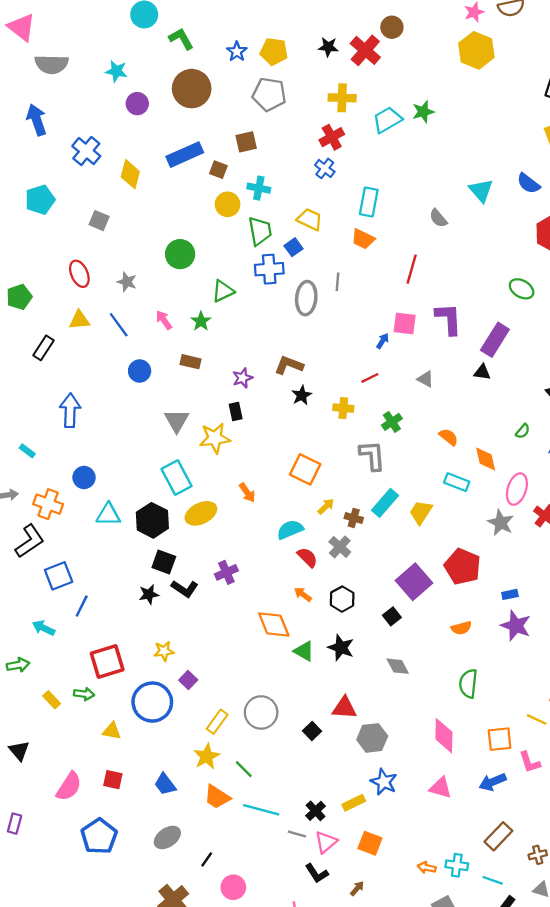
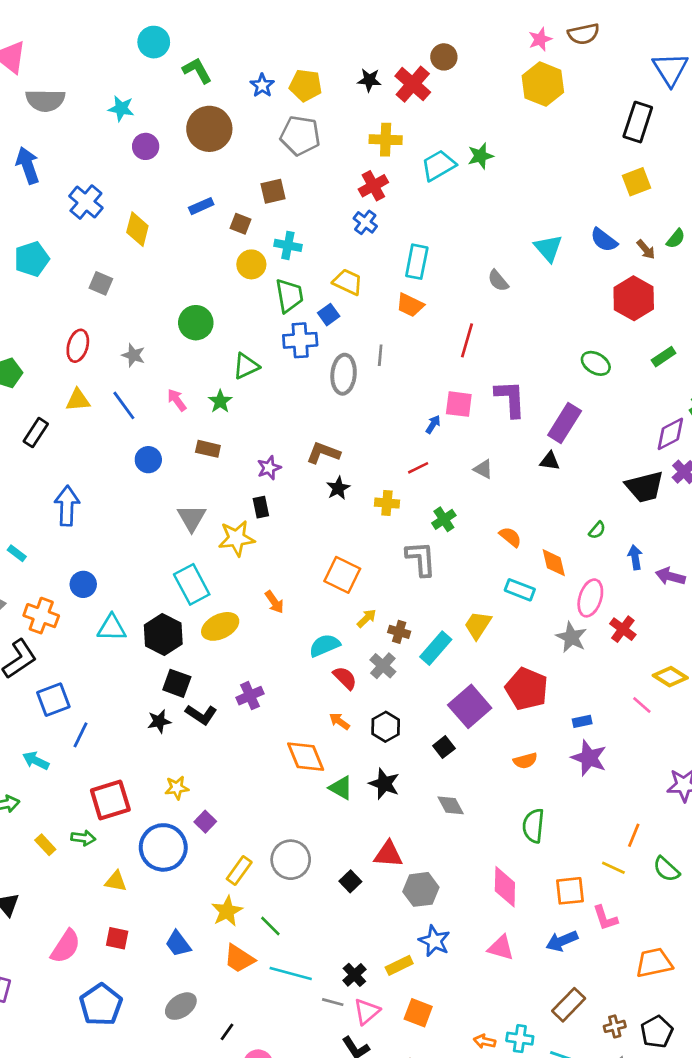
blue rectangle: (185, 155) -> (201, 206), size x0.6
red ellipse: (79, 274) -> (78, 346), turned 40
cyan rectangle: (385, 503) -> (436, 648), moved

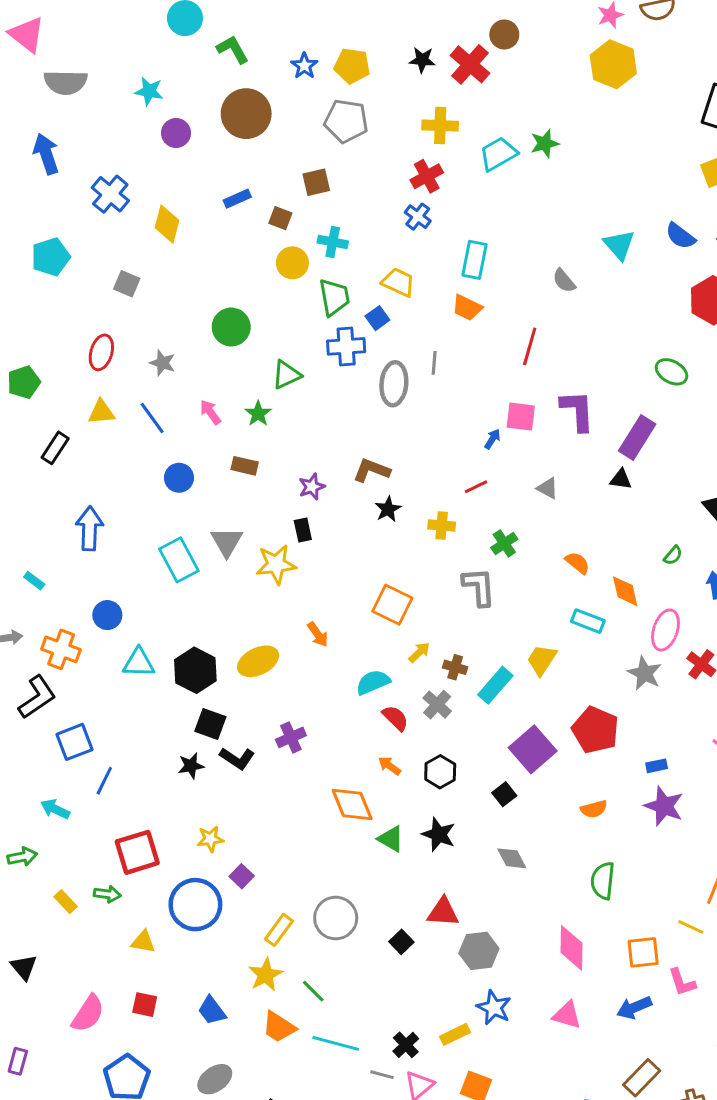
cyan rectangle: (192, 584) -> (179, 560), moved

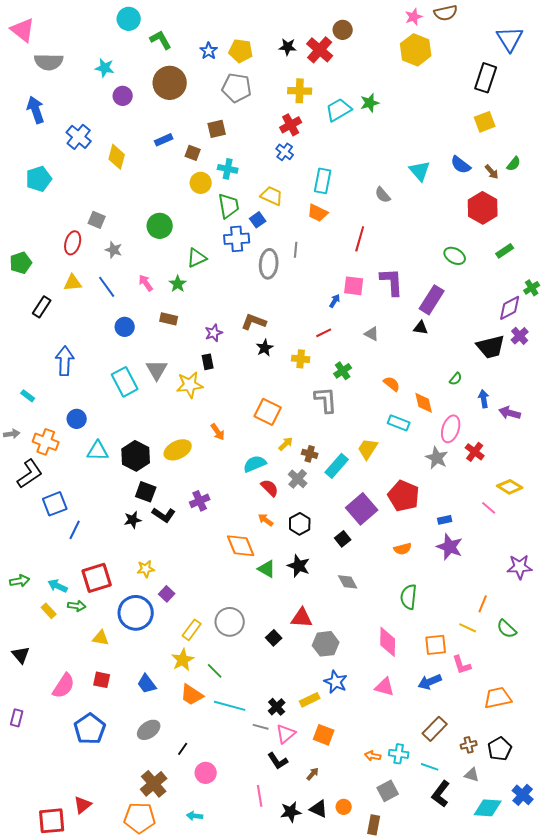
gray square: (127, 284) -> (97, 220), moved
cyan arrow: (55, 809) -> (58, 586), moved

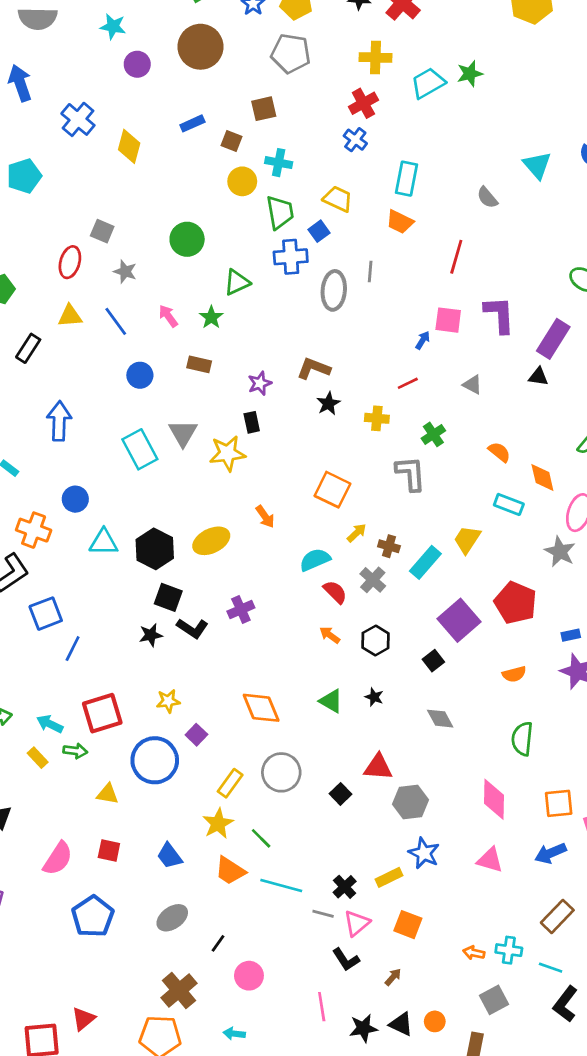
orange diamond: (241, 546) -> (261, 708), moved
black star: (299, 566) -> (374, 697), size x0.6

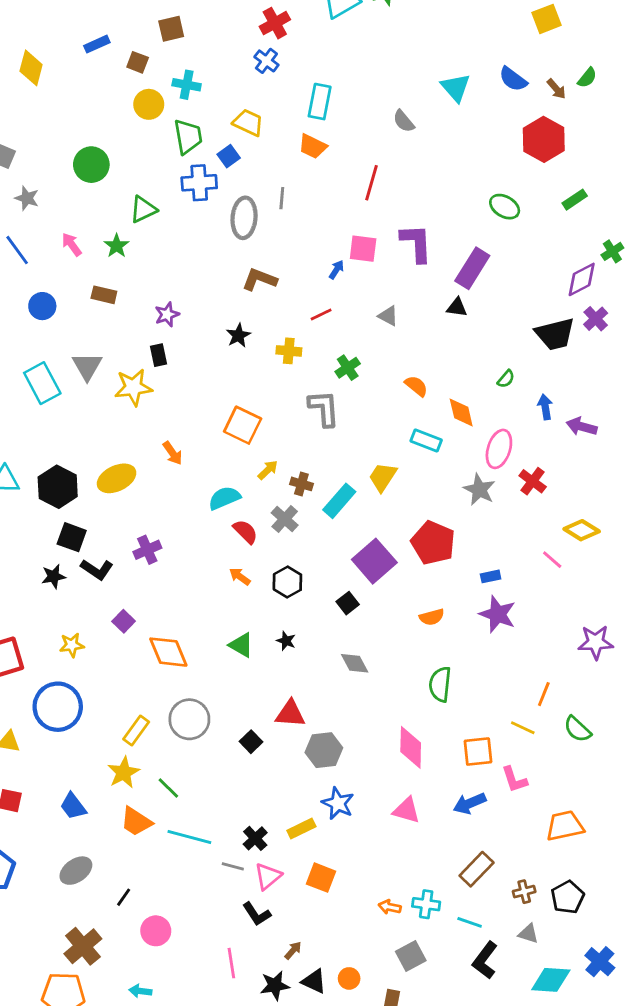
brown L-shape: (314, 369) -> (259, 279), moved
purple square: (196, 735) -> (124, 621), moved
brown arrow: (393, 977) -> (293, 950), moved

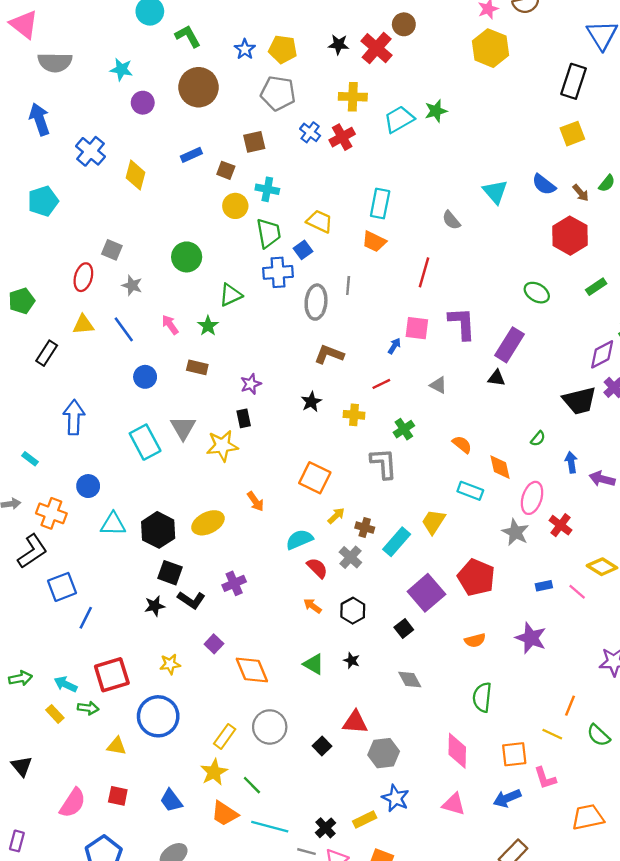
blue cross: (266, 61) -> (310, 132), moved
blue rectangle: (491, 576) -> (544, 586), moved

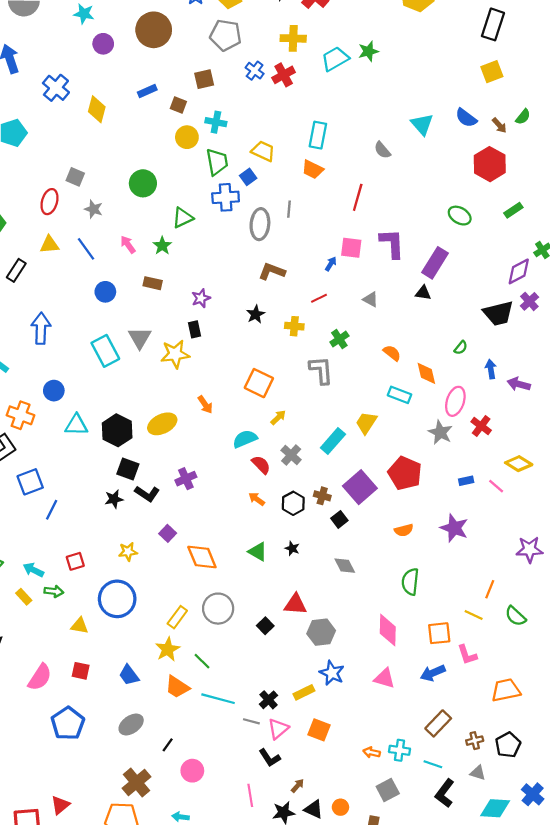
brown cross: (365, 528) -> (322, 496), moved
red square: (112, 675) -> (75, 561), size x0.6

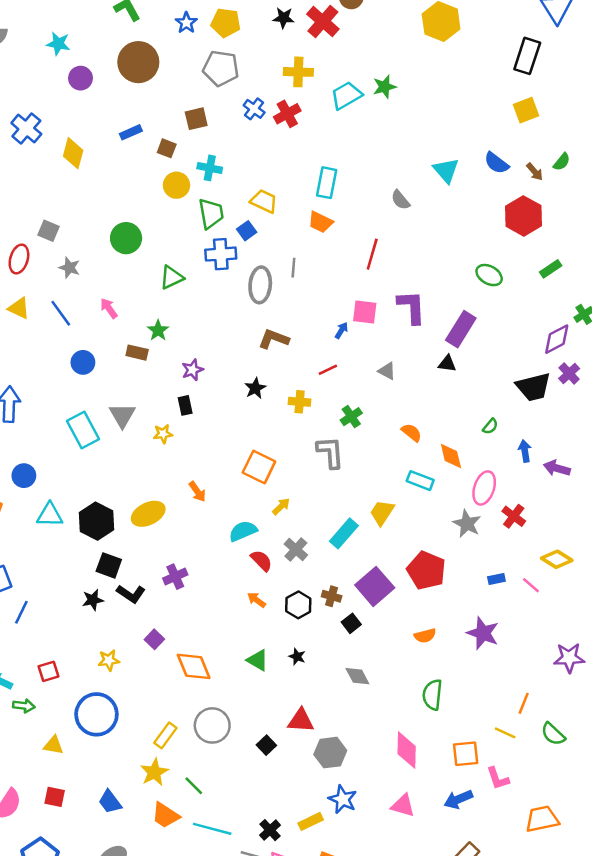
yellow triangle: (50, 245) -> (19, 308), turned 30
green star: (162, 246) -> (158, 330), moved
yellow star: (175, 354) -> (163, 434), size x0.6

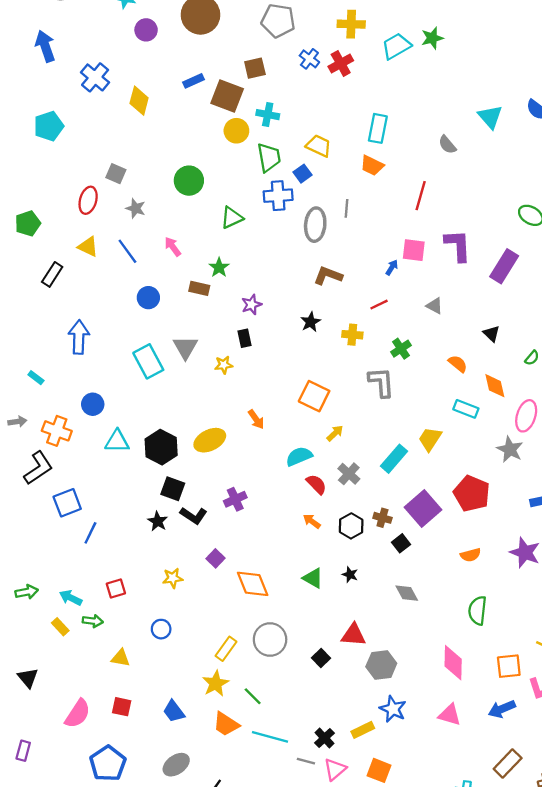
brown square: (167, 148) -> (227, 96), size x1.8
black triangle: (447, 364) -> (491, 334), moved, turned 36
black star: (93, 600) -> (158, 521), turned -30
blue circle: (96, 714) -> (161, 629), size x0.5

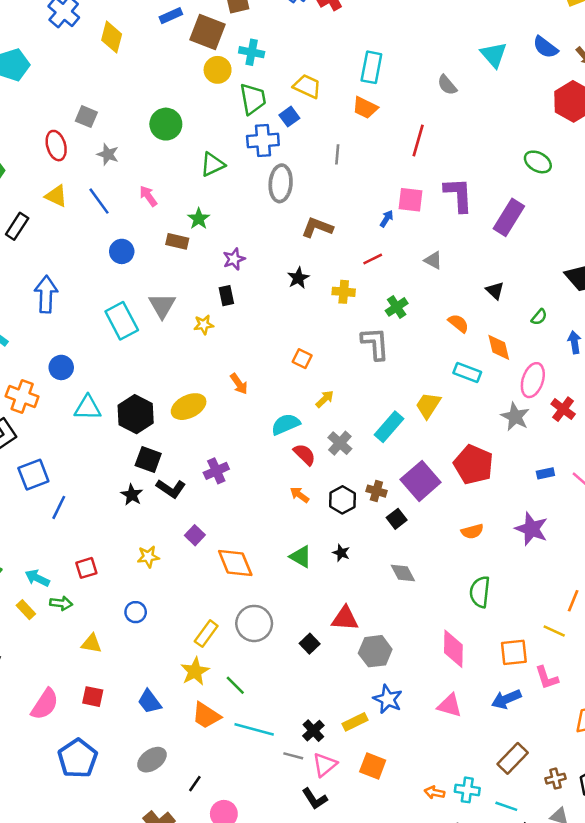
red ellipse: (88, 200) -> (56, 146), turned -32
gray ellipse: (315, 225) -> (281, 183), moved
orange square: (314, 396) -> (302, 359), size x0.6

